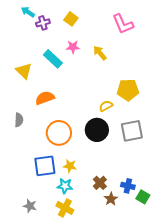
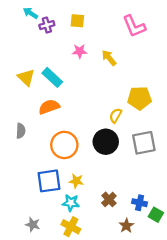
yellow square: (71, 19) -> (77, 21), turned -32
cyan rectangle: (53, 59) -> (52, 77), moved
yellow semicircle: (106, 106) -> (116, 116), turned -32
brown star: (111, 199) -> (126, 226), moved

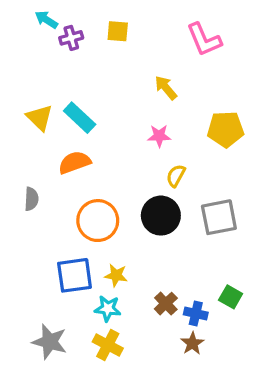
pink star: (80, 51) -> (159, 136), moved
yellow pentagon: (140, 98) -> (226, 129), moved
blue cross: (140, 203) -> (196, 313), moved
green square: (156, 215) -> (231, 297), moved
gray star: (33, 225) -> (50, 342), size x1.5

